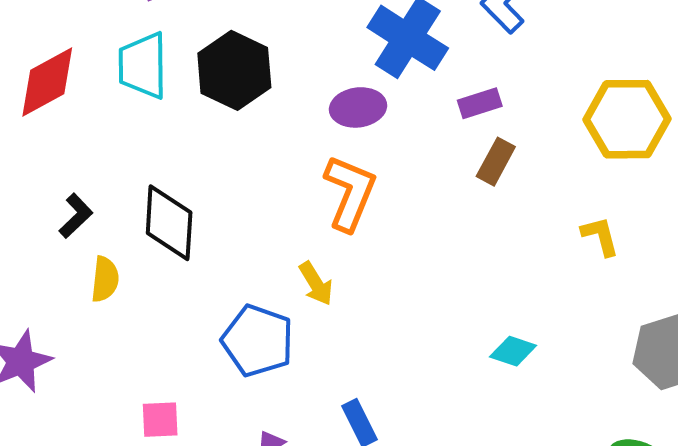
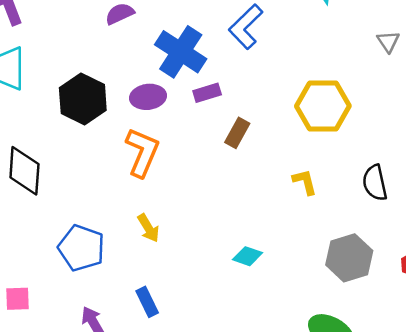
black hexagon: (234, 70) -> (83, 99), moved
purple rectangle: (480, 103) -> (207, 93), moved
yellow arrow: (316, 284) -> (148, 228), moved

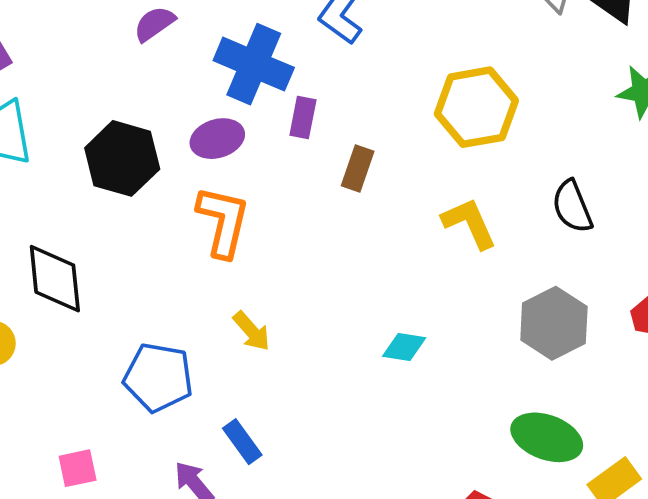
purple rectangle: (207, 93) -> (303, 117), turned -52
yellow L-shape: (305, 182) -> (469, 223), size x1.4
blue rectangle: (147, 302) -> (242, 442), moved

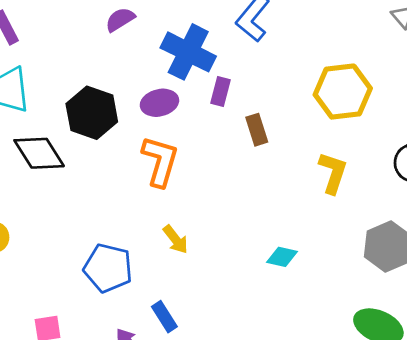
brown rectangle: (358, 169) -> (257, 130), turned -40
yellow L-shape: (469, 223) -> (333, 173), turned 39
black diamond: (55, 279) -> (39, 153), moved, turned -30

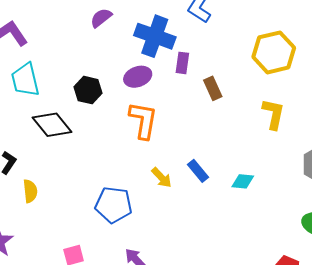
black hexagon: (92, 113) -> (88, 90), size x0.7
blue rectangle: (164, 317) -> (198, 171), moved

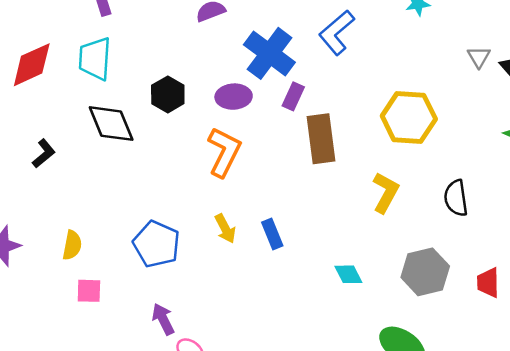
brown rectangle: (213, 88) -> (321, 139), size x1.6
cyan diamond: (243, 181) -> (348, 274), moved, turned 40
yellow semicircle: (30, 191) -> (72, 245), moved

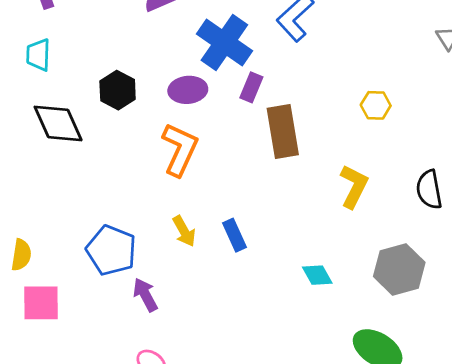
cyan trapezoid: (95, 59) -> (38, 55), size x0.7
yellow hexagon: (409, 117) -> (376, 105), size x0.5
pink square: (89, 291) -> (41, 303), size x1.4
purple arrow: (163, 319) -> (145, 295), moved

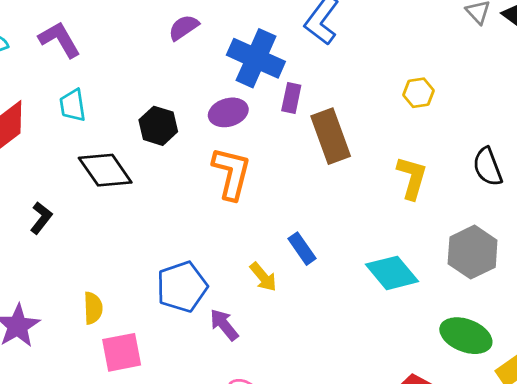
yellow arrow: (184, 231) -> (263, 277), moved
blue pentagon: (111, 250) -> (182, 287), turned -30
cyan diamond: (317, 275) -> (392, 273), size x1.6

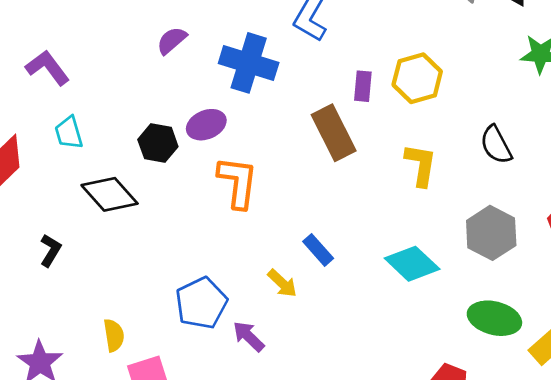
yellow hexagon: (419, 93) -> (417, 78), size x1.6
purple rectangle: (291, 98) -> (363, 86), moved
purple ellipse: (228, 112) -> (206, 125), moved

